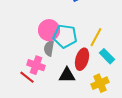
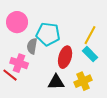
pink circle: (49, 30) -> (17, 22), moved
yellow line: (96, 37) -> (90, 35), moved
black triangle: (67, 75) -> (56, 82), moved

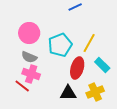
cyan pentagon: (48, 34) -> (60, 45), turned -30
yellow line: (90, 35) -> (89, 43), moved
gray semicircle: (32, 46) -> (29, 57), moved, turned -77

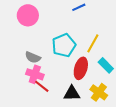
pink circle: (29, 33) -> (28, 15), moved
red line: (22, 86) -> (42, 86), moved
yellow cross: (95, 92) -> (99, 92), turned -30

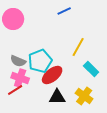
cyan pentagon: (64, 45) -> (40, 61), moved
red ellipse: (81, 68) -> (52, 75), moved, turned 35
red line: (42, 86) -> (15, 90), moved, turned -70

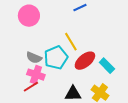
yellow line: (78, 47) -> (71, 42), moved, turned -60
red ellipse: (52, 75) -> (85, 61), moved

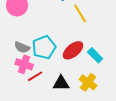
yellow line: (71, 42) -> (80, 13), moved
red line: (31, 87) -> (35, 76), moved

